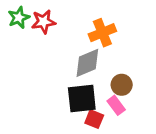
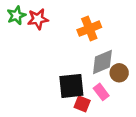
gray diamond: (87, 63) -> (102, 62), moved
brown circle: (122, 85) -> (119, 73), moved

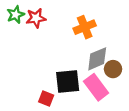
pink rectangle: (101, 92) -> (96, 87), size x1.6
red square: (82, 104) -> (46, 99), moved

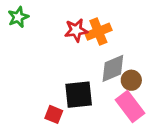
red star: (36, 18) -> (76, 30), moved
pink rectangle: (96, 87) -> (130, 107), moved

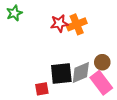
gray diamond: (113, 68) -> (81, 72), moved
red square: (54, 114) -> (42, 89), turned -32

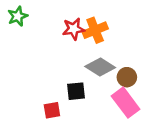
gray diamond: (81, 72) -> (100, 67), moved, turned 55
black square: (61, 73) -> (76, 91), size x0.7

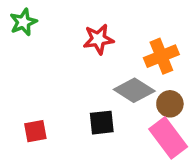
orange cross: (95, 30) -> (161, 56), moved
red square: (52, 110) -> (35, 131), moved

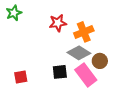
orange cross: (161, 56) -> (84, 32), moved
pink rectangle: (168, 138) -> (86, 75), moved

